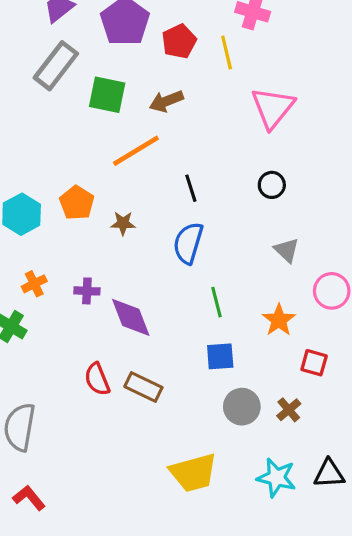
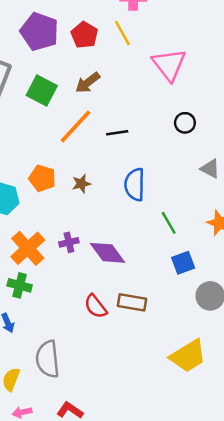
green square: (107, 95) -> (42, 91), turned 32
black line: (191, 188) -> (117, 133), moved, turned -65
orange cross: (34, 284) -> (28, 248), size x1.8

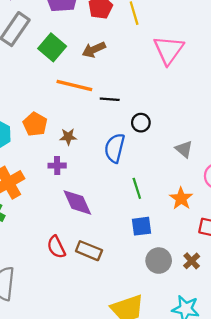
black circle: (185, 123) -> (141, 123), moved
orange line: (75, 126) -> (74, 85), turned 48
purple cross: (69, 242) -> (57, 166), moved

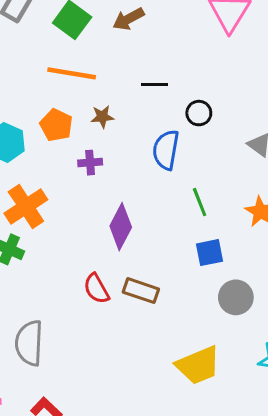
orange line: (74, 85) -> (72, 73), moved
brown star: (68, 137) -> (102, 117), moved
purple cross: (57, 166) -> (90, 163), moved
purple diamond: (77, 202) -> (121, 227), turned 56

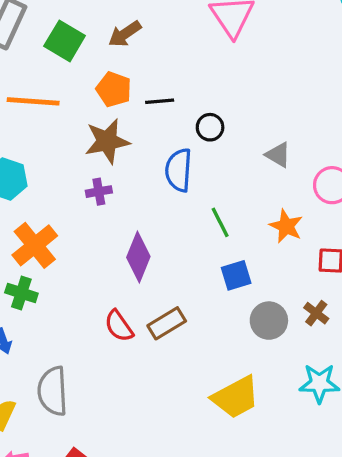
orange line: (72, 73) -> (33, 101), moved
brown star: (102, 117) -> (107, 141), size x1.8
orange pentagon: (56, 125) -> (114, 89), moved
brown rectangle: (141, 291) -> (167, 323), turned -44

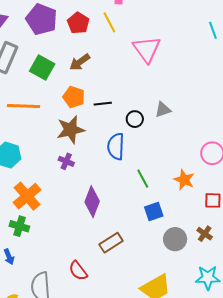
gray triangle: (278, 155) -> (163, 110), moved, turned -48
purple cross: (99, 192) -> (66, 161), turned 35
red semicircle: (119, 326) -> (78, 271), moved

